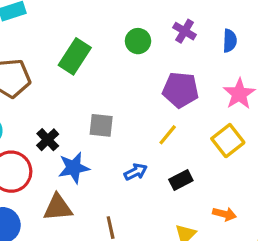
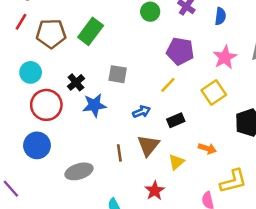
green rectangle: (75, 56) -> (91, 31), moved
brown triangle: (58, 208) -> (148, 145), moved, turned -50

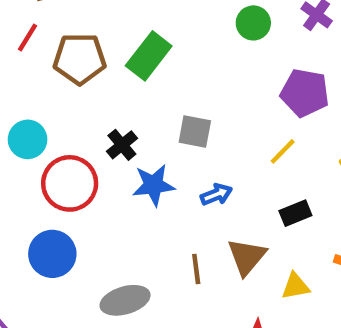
cyan circle: (31, 72) -> (28, 139), moved
blue arrow: (142, 112) -> (216, 195), moved
yellow triangle: (176, 162) -> (295, 286), turned 30

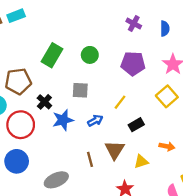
green circle: (253, 23) -> (90, 55), moved
brown pentagon: (80, 59) -> (18, 81), moved
yellow line: (283, 151) -> (120, 102), moved

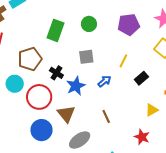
brown triangle: (115, 150) -> (66, 114), moved

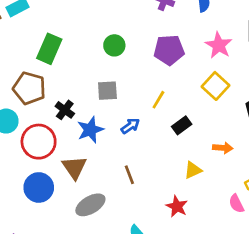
green rectangle: (56, 30) -> (49, 49), moved
brown pentagon: (30, 59) -> (29, 88), turned 30

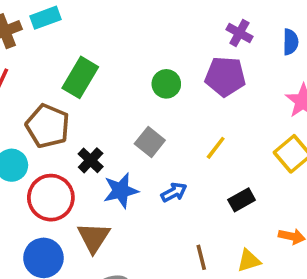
purple pentagon: (169, 50) -> (225, 77), moved
gray square: (107, 91) -> (150, 142), turned 35
yellow line: (158, 100) -> (216, 148), moved
brown line: (129, 175) -> (201, 257), moved

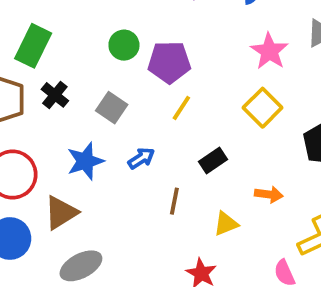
purple pentagon: (225, 77) -> (169, 62), moved
black cross: (91, 160) -> (55, 95), moved
brown triangle: (94, 237) -> (61, 213), turned 30
brown line: (201, 257) -> (174, 201), moved, turned 30

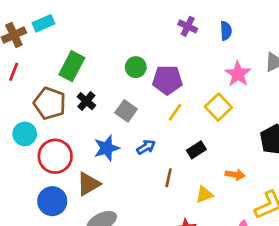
yellow square: (263, 108) -> (218, 107), moved

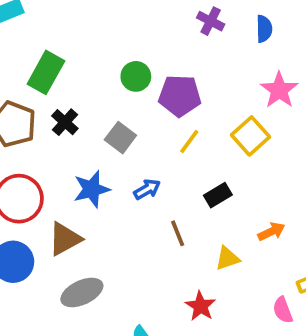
orange arrow: (235, 175) -> (271, 232), turned -36
brown line: (169, 178) -> (178, 233), turned -36

